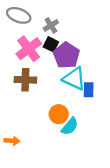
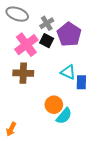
purple pentagon: (66, 55) -> (69, 34), moved
cyan triangle: (74, 79) -> (68, 72), size x0.7
orange arrow: (12, 141) -> (11, 129), turned 112

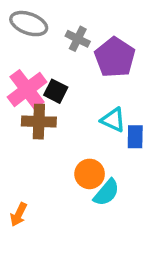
gray cross: (47, 23) -> (78, 39), turned -32
black square: (47, 41) -> (56, 91), moved
pink cross: (26, 45) -> (27, 89), moved

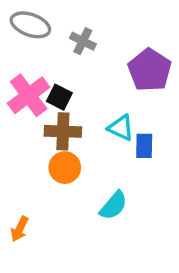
purple pentagon: (115, 57) -> (150, 70), moved
brown cross: (39, 122) -> (63, 131), moved
orange circle: (90, 174) -> (65, 168), moved

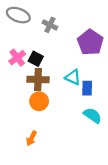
pink cross: (29, 95) -> (17, 58), size x0.7
cyan semicircle: (114, 205) -> (92, 115), moved, turned -96
orange arrow: (20, 229) -> (31, 138), moved

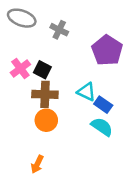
blue rectangle: (87, 88) -> (103, 105), turned -56
cyan semicircle: (92, 115) -> (102, 127), moved

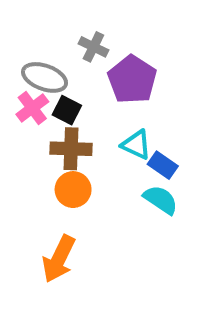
gray ellipse: (22, 18) -> (45, 77), moved
purple pentagon: (107, 50) -> (132, 79), moved
orange arrow: (37, 164) -> (59, 259), size x1.6

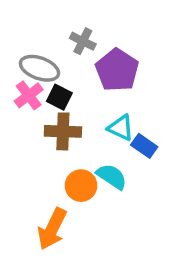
orange circle: (73, 190) -> (81, 186), moved
cyan semicircle: (161, 200) -> (112, 177), moved

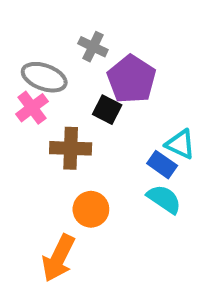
black square: (59, 97) -> (107, 110), moved
cyan triangle: (121, 128) -> (180, 144), moved
cyan semicircle: (112, 177) -> (164, 199), moved

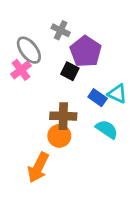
gray ellipse: (44, 77) -> (29, 50), turned 32
brown cross: (71, 148) -> (63, 116), moved
blue rectangle: (162, 165) -> (98, 98), moved

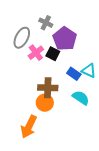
gray ellipse: (29, 50) -> (22, 38), turned 65
pink cross: (21, 70) -> (36, 53), moved

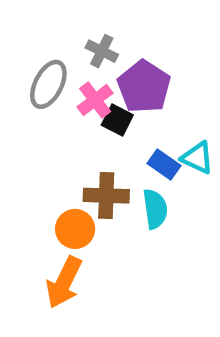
pink cross: (36, 53) -> (95, 100), moved
cyan semicircle: (81, 98) -> (155, 209), moved, turned 48
orange circle: (45, 103) -> (75, 229), moved

